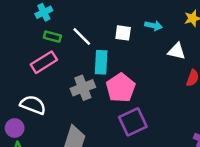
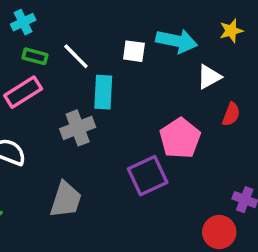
cyan arrow: (154, 26) -> (177, 41), size x1.6
white triangle: (177, 51) -> (209, 77), turned -42
pink pentagon: (121, 88) -> (180, 138), moved

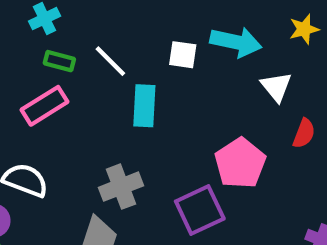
white triangle: (209, 77) -> (276, 87), turned -40
gray cross: (78, 128) -> (121, 187), moved

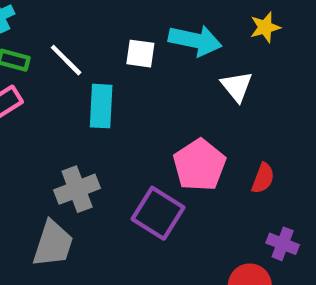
red semicircle: (304, 133) -> (263, 178), moved
purple square: (200, 210) -> (158, 213), turned -33

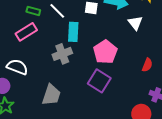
pink pentagon: (200, 165) -> (105, 52), moved
gray cross: (77, 189) -> (62, 54), moved

